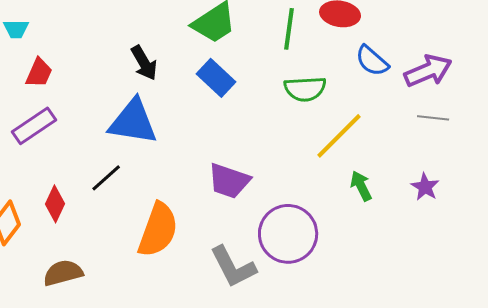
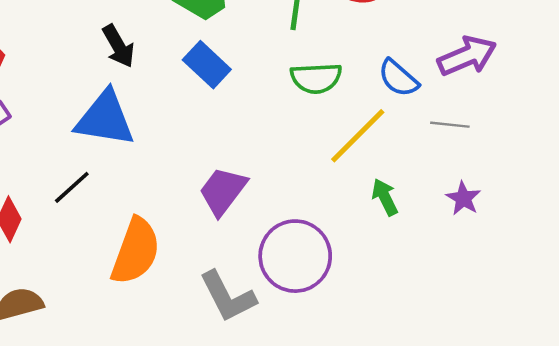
blue semicircle: (372, 61) -> (398, 78), moved
gray line: (433, 118) -> (450, 125), moved
purple trapezoid: (229, 181) -> (223, 191), turned 108

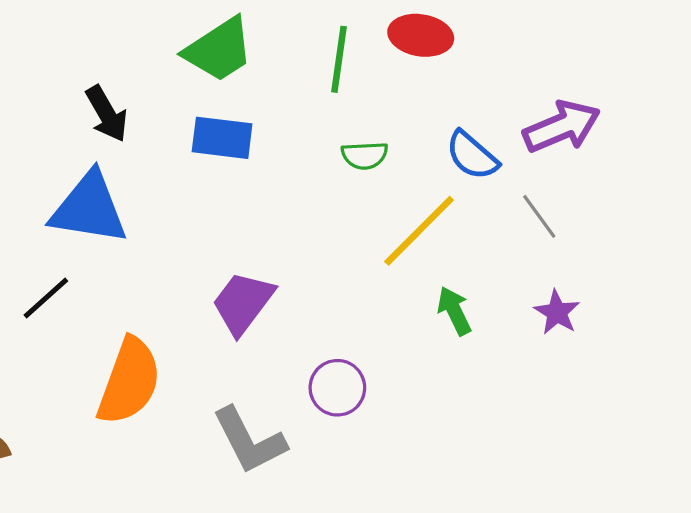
blue rectangle: (207, 65) -> (222, 138), turned -36
green semicircle: (316, 78) -> (365, 155), size x0.7
gray line: (450, 125) -> (539, 216), turned 48
purple circle: (295, 256) -> (337, 388), size x0.6

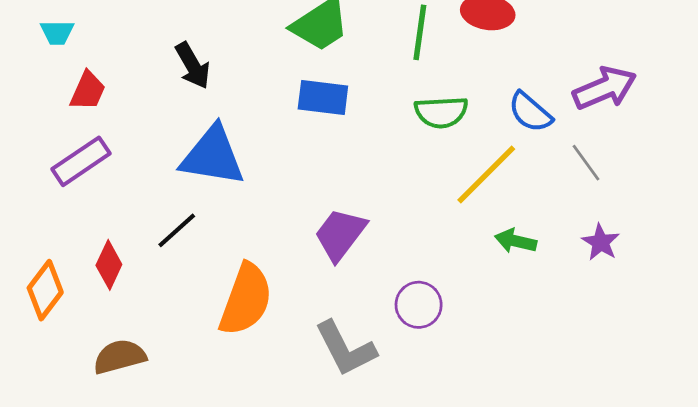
black arrow: (107, 114) -> (193, 66), moved
green semicircle: (365, 155) -> (441, 112), size x1.4
green arrow: (454, 311) -> (516, 241), turned -51

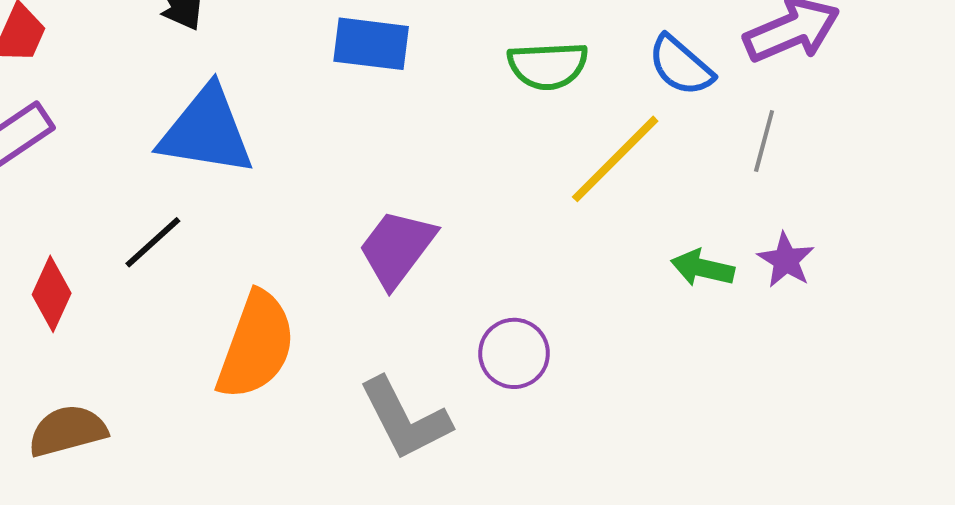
gray line: (586, 163) -> (764, 141), turned 51
green arrow: (516, 241) -> (703, 268), moved

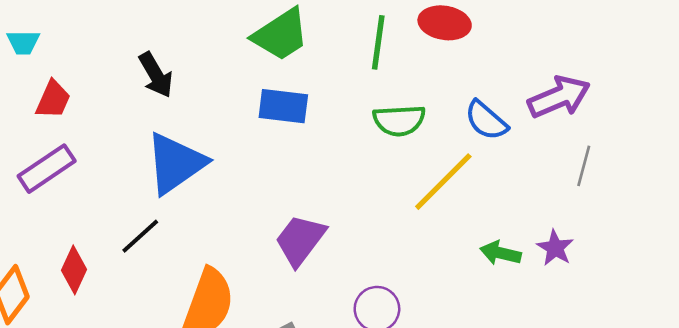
blue triangle: (206, 131) -> (175, 163), turned -44
gray line: (764, 141) -> (584, 166), moved

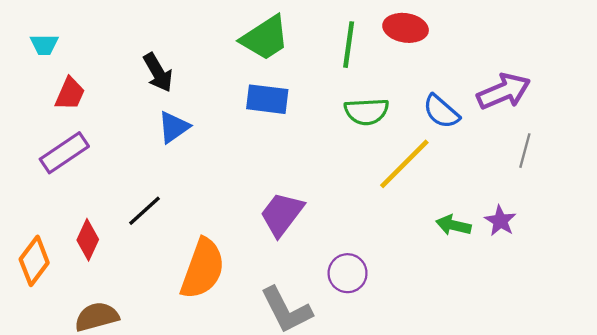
blue triangle: (175, 163) -> (174, 127), moved, size x0.6

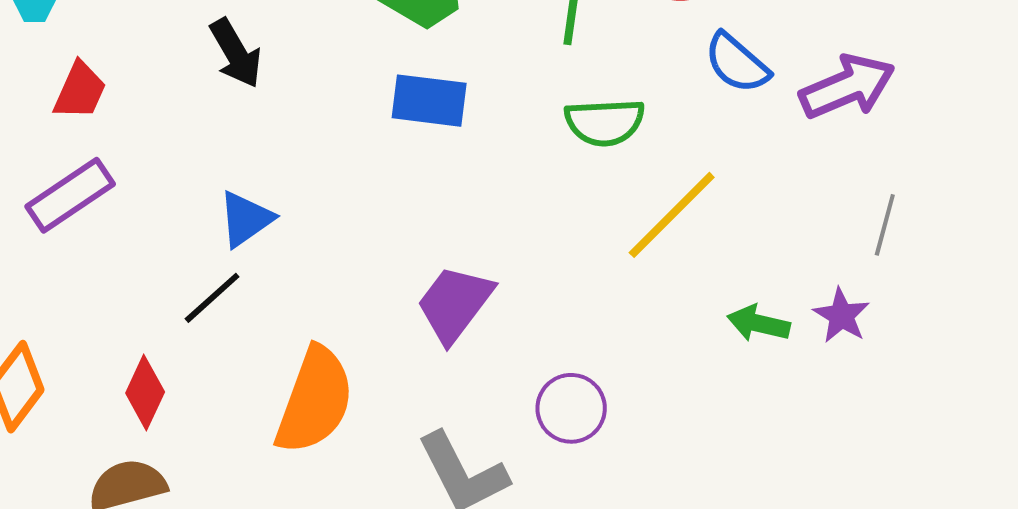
blue semicircle: (441, 112) -> (737, 63), moved
blue triangle: (174, 127) -> (246, 219), moved
gray line: (525, 151) -> (885, 225), moved
red diamond: (88, 240) -> (145, 393), moved

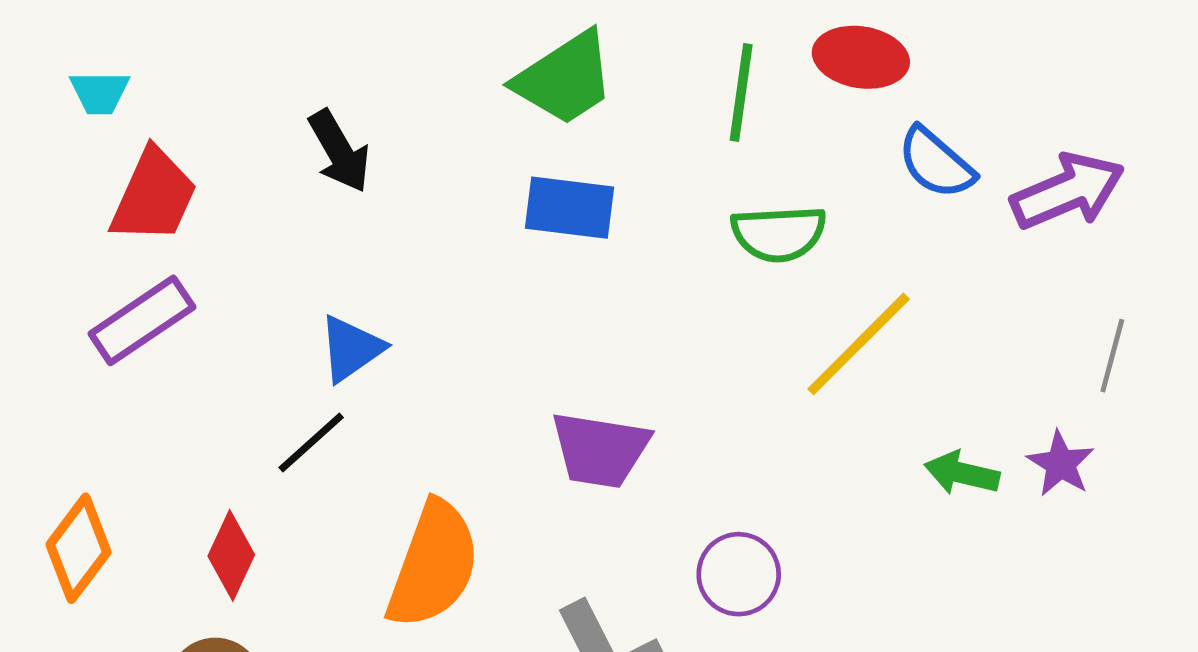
red trapezoid: (80, 91) -> (154, 196), size x1.4
purple trapezoid: (455, 304) -> (600, 450), turned -118

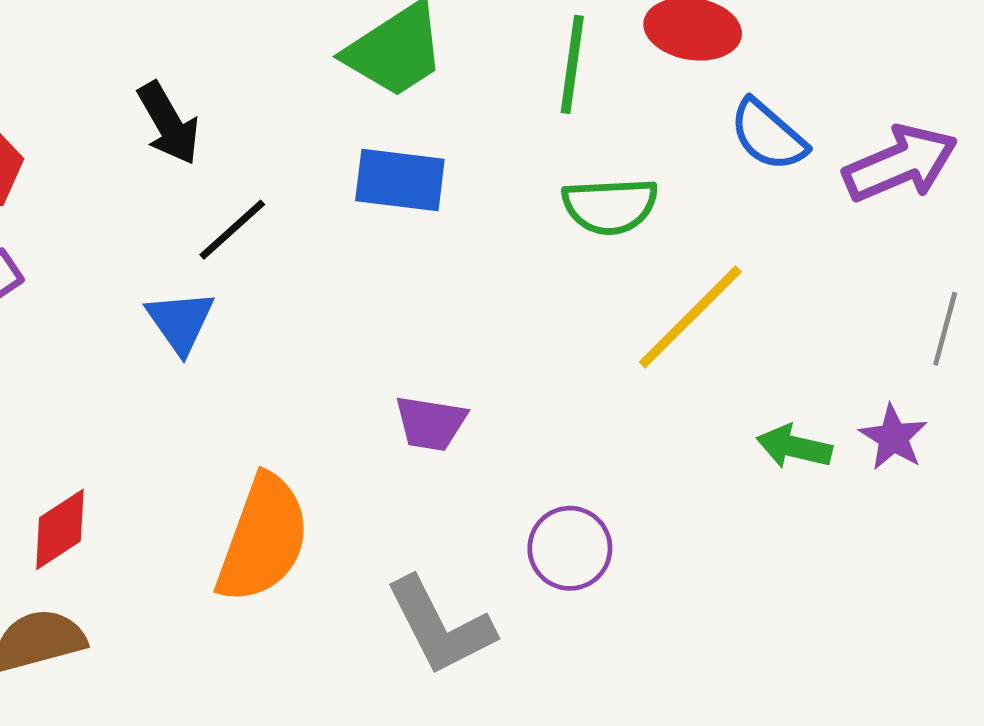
blue triangle: (351, 349) -> (180, 322), turned -30
black line: (311, 443) -> (232, 230), moved
purple trapezoid: (600, 450) -> (431, 423), size x0.7
red diamond: (231, 555) -> (60, 529), turned 32

